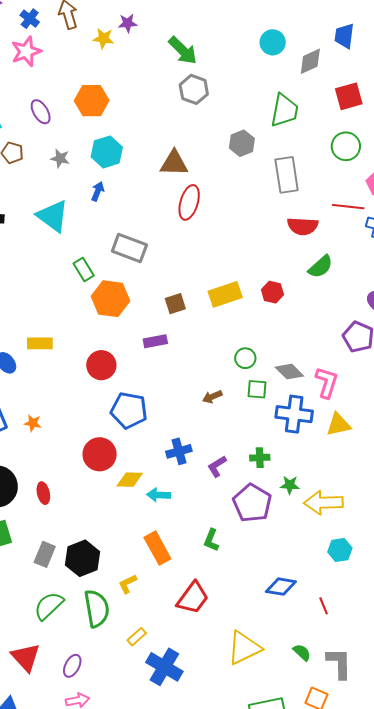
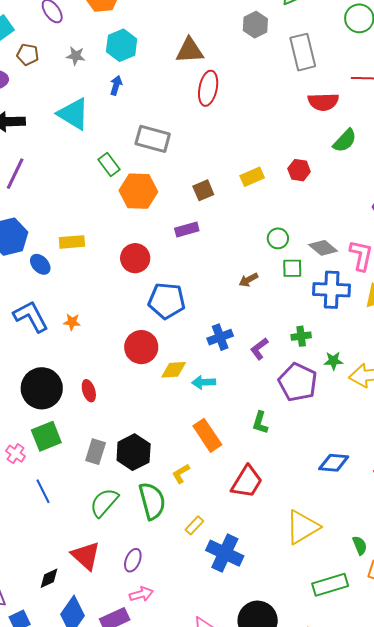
yellow rectangle: (225, 294) -> (252, 177), size x0.7
green semicircle: (302, 652) -> (360, 545), moved, turned 30

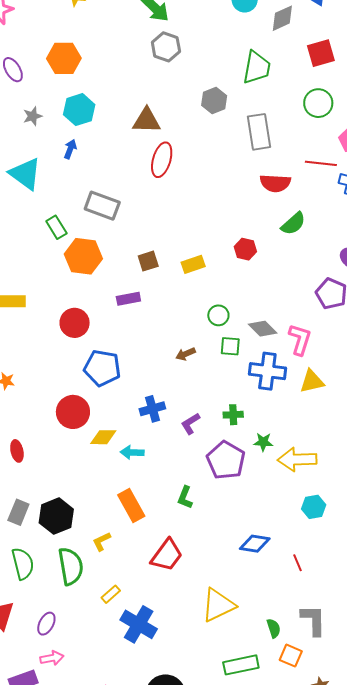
gray star: (76, 56) -> (33, 116), turned -30
yellow rectangle: (252, 177) -> (193, 264), moved
green semicircle: (104, 503) -> (23, 564), turned 120

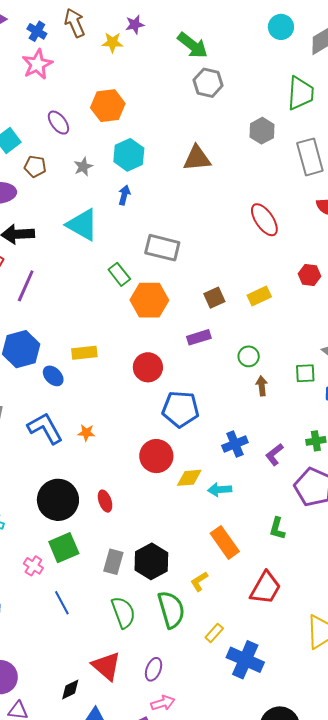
red ellipse: (162, 160) -> (264, 220), moved, turned -44
green circle: (218, 315) -> (249, 356), moved
brown arrow: (186, 354) -> (262, 386), turned 114

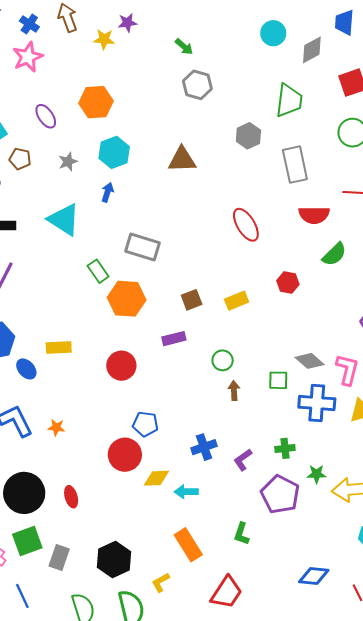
green arrow: (193, 45) -> (184, 47), size x0.6
blue pentagon: (181, 409) -> (145, 424), moved, size x0.7
gray rectangle: (113, 562) -> (59, 558), moved

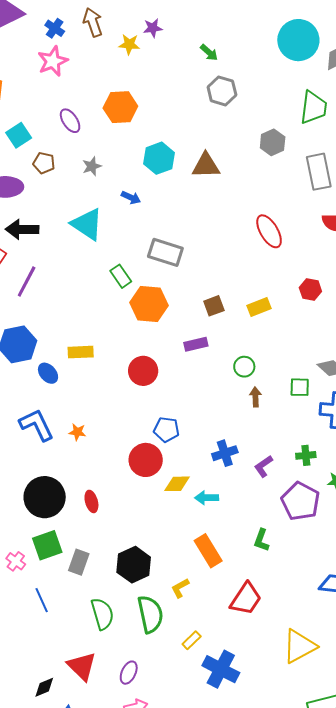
cyan circle: (273, 33) -> (298, 40), size x1.6
cyan hexagon: (114, 152) -> (159, 158), moved
blue arrow: (107, 192) -> (131, 197), turned 96

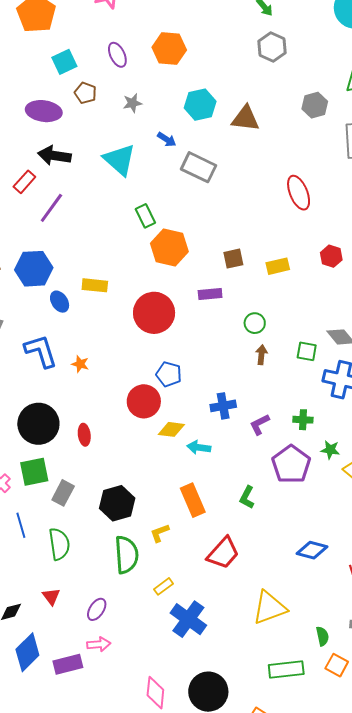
gray rectangle: (165, 252) -> (198, 167), moved
red circle: (143, 371) -> (154, 313), size x1.4
green semicircle: (102, 614) -> (59, 544), moved
red triangle: (82, 666) -> (51, 596), size x0.6

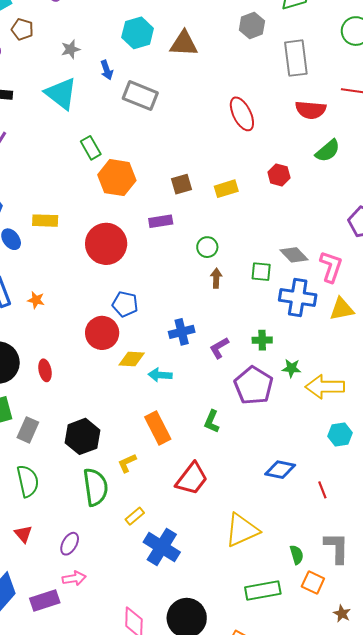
gray star: (132, 103) -> (71, 49), moved
blue arrow: (167, 139) -> (107, 70), turned 42

